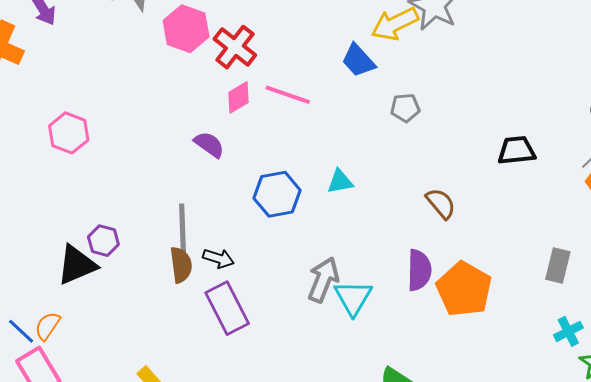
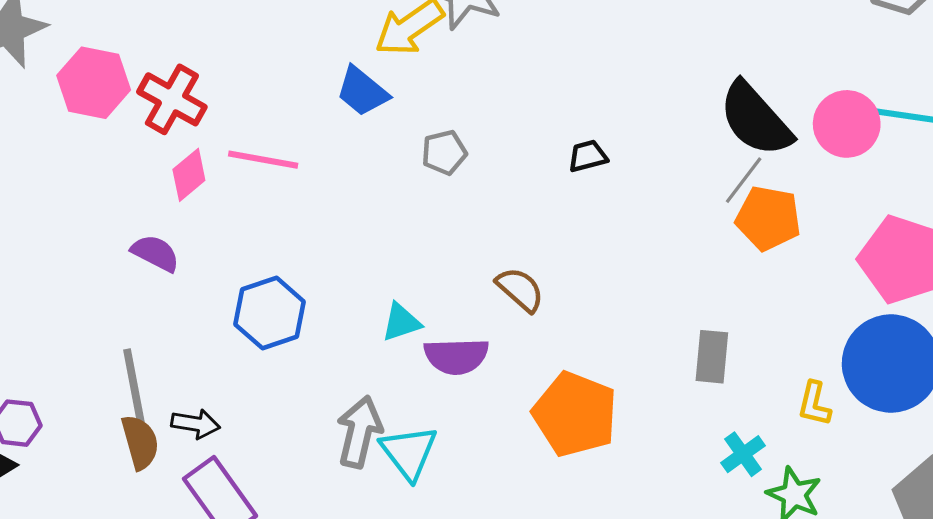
black trapezoid: (517, 150) -> (588, 156), moved, size x0.7
cyan triangle: (340, 182) -> (401, 322), moved
purple semicircle: (419, 270) -> (456, 356), moved, turned 96

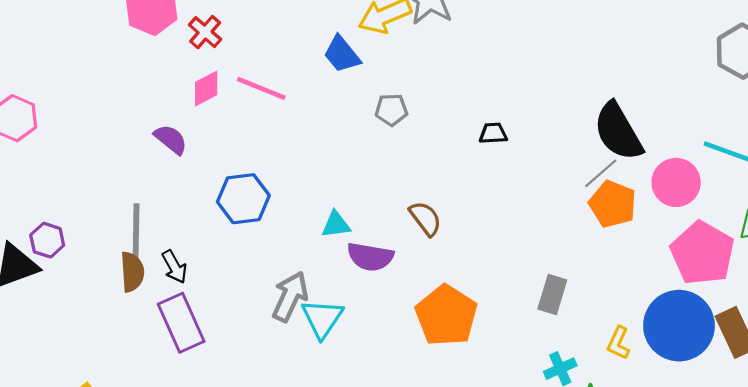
red cross: (172, 99) -> (205, 32), size x0.7
pink circle: (847, 124) -> (676, 182), moved
black arrow: (196, 424) -> (174, 267), turned 40

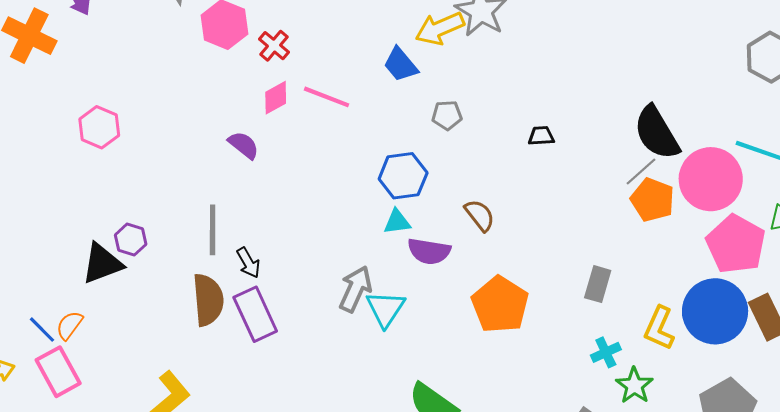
pink circle: (676, 182) -> (711, 179), size x1.4
blue hexagon: (243, 199) -> (403, 176), moved
brown semicircle: (132, 272) -> (208, 300), moved, size x1.4
yellow L-shape: (618, 343) -> (659, 328), size x1.4

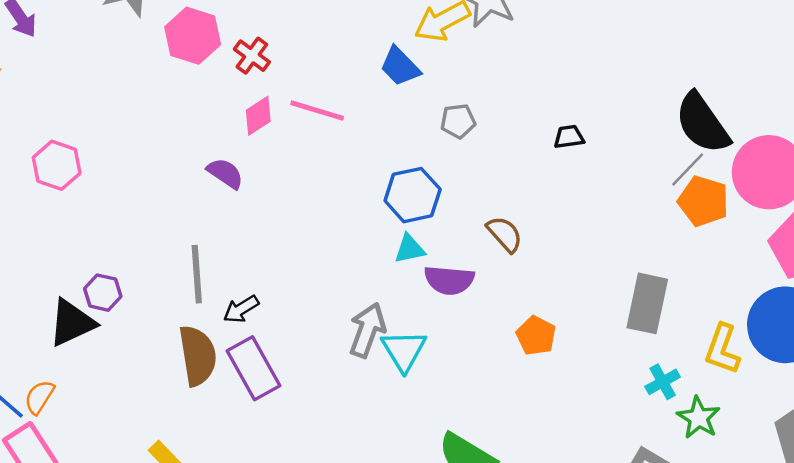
black arrow: (248, 263) -> (241, 309), turned 92
gray rectangle: (598, 284) -> (647, 303), size x1.4
orange pentagon: (500, 305) -> (536, 336), size x0.6

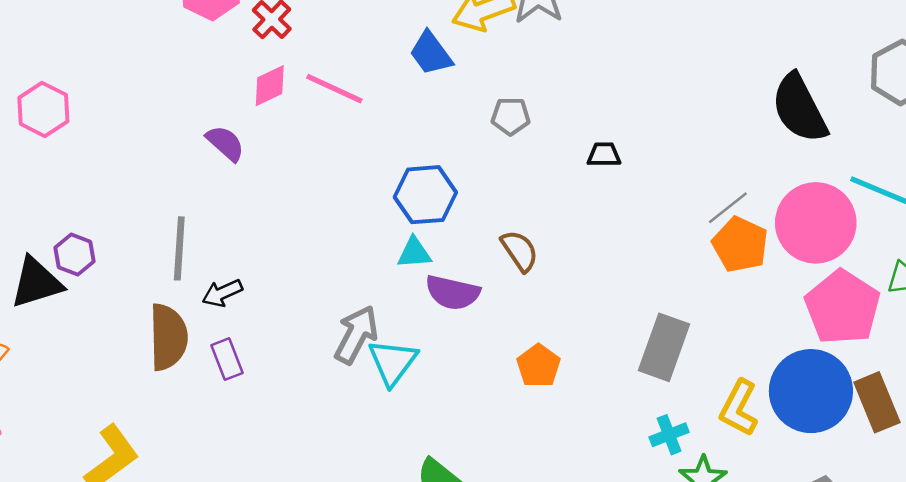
gray pentagon: (458, 121) -> (511, 116), moved
black semicircle: (702, 123) -> (799, 108), moved
purple rectangle: (253, 368) -> (227, 359), size x0.6

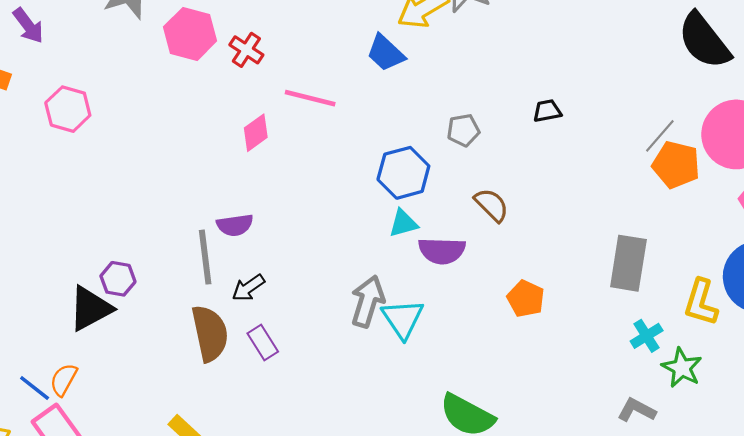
pink diamond: (270, 86) -> (256, 133), moved
pink hexagon: (43, 109) -> (68, 109), moved
gray pentagon: (511, 116) -> (463, 130), moved
purple semicircle: (225, 143) -> (235, 225), moved, turned 141

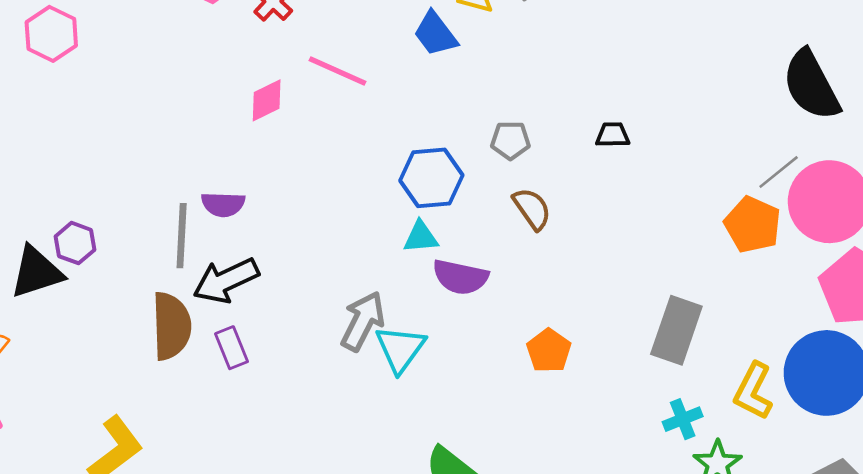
gray line: (660, 136) -> (779, 172), moved
brown semicircle: (492, 205) -> (532, 209), moved
black arrow: (248, 288) -> (226, 281), size x1.6

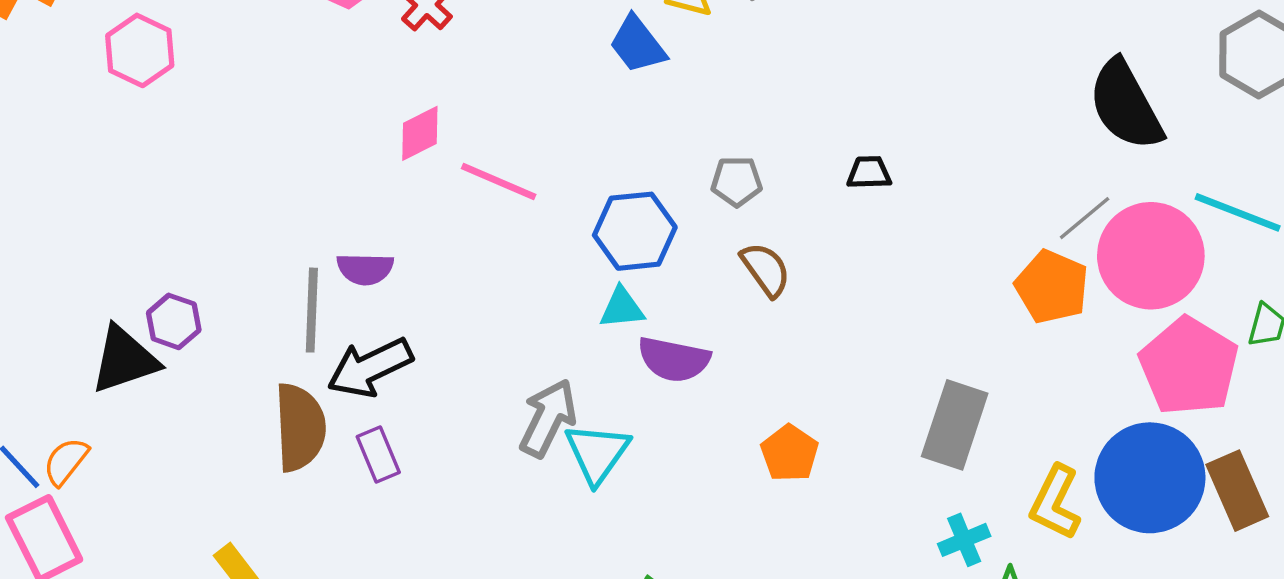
pink line: (337, 71) -> (499, 182), moved

